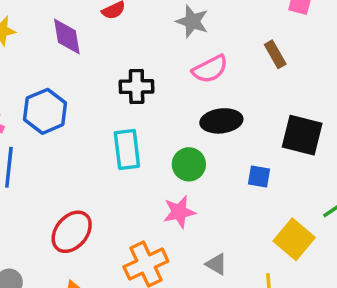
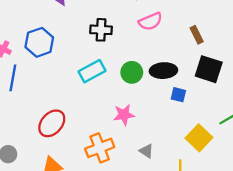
brown rectangle: (275, 54) -> (197, 35), moved
black ellipse: (221, 121) -> (163, 71), moved
cyan rectangle: (127, 150) -> (92, 71), turned 65
green circle: (189, 164) -> (132, 72), moved

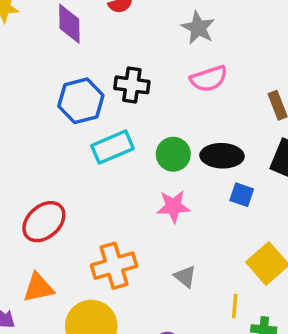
blue hexagon: (39, 42) -> (81, 101), moved
pink star: (124, 115) -> (173, 207), moved

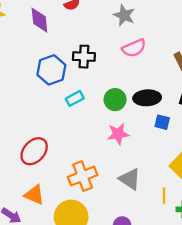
cyan rectangle: (113, 147) -> (75, 98), size x0.7
gray triangle: (185, 277) -> (130, 179), size x1.5
orange triangle: (38, 288) -> (34, 195), turned 40

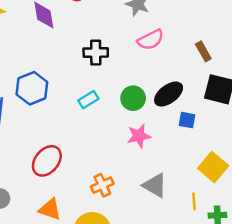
blue hexagon: (51, 70) -> (32, 88), moved
black ellipse: (147, 98) -> (169, 94), turned -30
orange cross: (83, 176) -> (102, 185), size x0.7

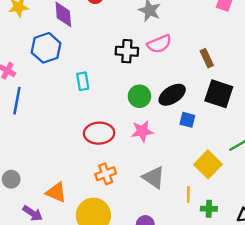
black cross: (96, 53) -> (127, 51), moved
blue hexagon: (32, 88) -> (46, 48), moved
cyan rectangle: (88, 100) -> (83, 81), moved, turned -72
red ellipse: (47, 161) -> (99, 133), moved, turned 44

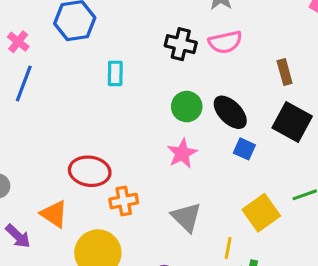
black ellipse: (172, 95) -> (230, 112), turned 68
pink star: (142, 131) -> (182, 153), turned -30
red ellipse: (99, 133) -> (90, 171), moved

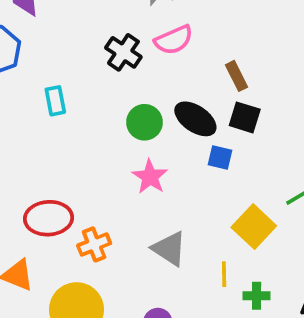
black cross: (181, 44) -> (123, 52), turned 32
brown rectangle: (285, 72) -> (236, 76), moved
black square: (292, 122) -> (245, 117), moved, size x0.7

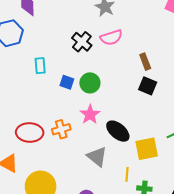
black ellipse: (195, 119) -> (118, 131), moved
blue square: (220, 157) -> (67, 82), moved
yellow square: (254, 227) -> (147, 149), turned 30
orange cross: (94, 244) -> (61, 129), moved

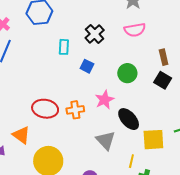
black cross: (82, 42) -> (95, 34), moved
green circle: (90, 83) -> (127, 73), moved

